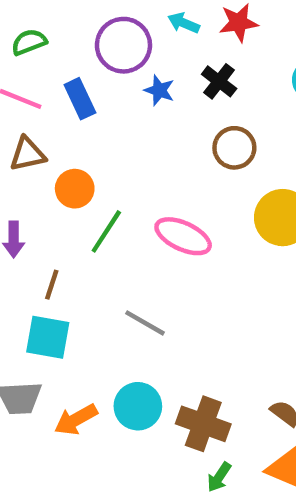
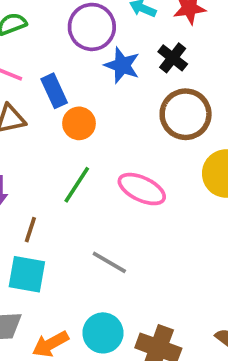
blue star: (159, 90) -> (122, 65), size x1.4
blue rectangle: (80, 99) -> (54, 91), moved
brown circle: (234, 148) -> (186, 114), size x1.4
orange circle: (75, 189) -> (79, 123), moved

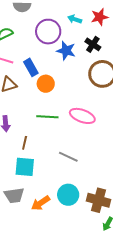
green line: (77, 185) -> (47, 117), turned 65

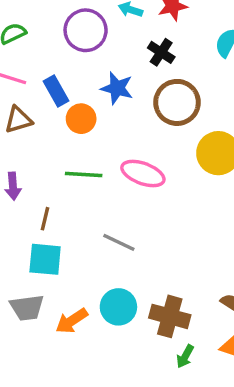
blue star: (66, 51) -> (117, 88), moved

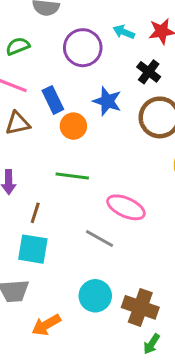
pink ellipse: (143, 174) -> (126, 207), moved
orange arrow: (72, 321) -> (46, 325), moved

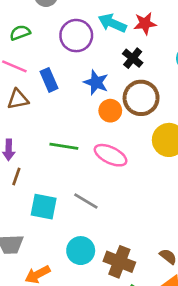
cyan arrow: (124, 32) -> (112, 23), size x1.5
orange circle: (73, 126) -> (110, 111), moved
pink ellipse: (126, 207) -> (111, 155), moved
brown line: (35, 213) -> (16, 176), moved
cyan square: (33, 249) -> (44, 207), moved

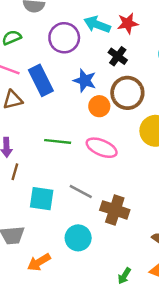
blue rectangle: (49, 80) -> (41, 80), size x1.4
brown cross: (119, 262) -> (115, 210), moved

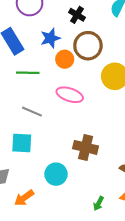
blue star: (85, 81) -> (50, 38), turned -30
green line: (58, 141) -> (28, 73), moved
gray line: (81, 192) -> (32, 112), moved

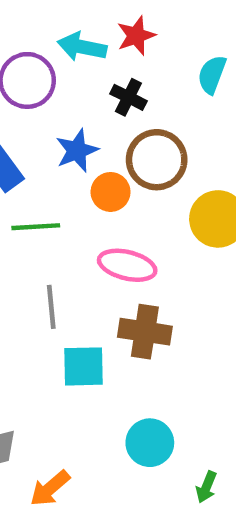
gray line: (32, 112) -> (51, 307), turned 66
cyan square: (22, 143) -> (83, 366), moved
brown cross: (86, 147) -> (145, 332), moved
cyan circle: (56, 174) -> (150, 443), moved

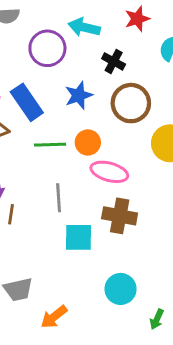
red star: (136, 36) -> (137, 19), moved
orange circle: (111, 192) -> (88, 142), moved

